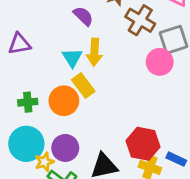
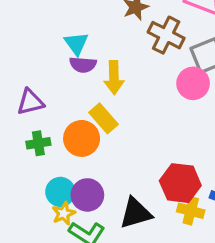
purple semicircle: (83, 16) -> (83, 65), moved, turned 145
purple triangle: (19, 44) -> (30, 102), moved
cyan triangle: (72, 58) -> (76, 43), moved
cyan circle: (26, 144) -> (60, 192), moved, size x0.7

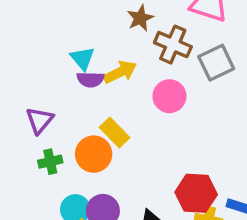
yellow arrow: (114, 77) -> (120, 72), moved, turned -112
pink circle: (193, 83) -> (169, 96), moved
purple triangle: (30, 102) -> (40, 120), turned -32

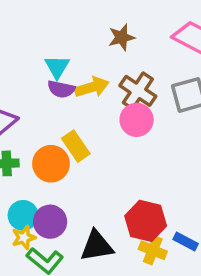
brown cross: (173, 45) -> (138, 91), moved

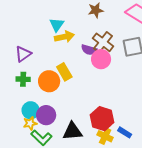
yellow arrow: (92, 87) -> (64, 37), moved
purple semicircle: (61, 89) -> (89, 50), moved

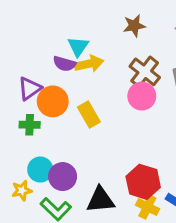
purple semicircle: (89, 50) -> (64, 64), moved
orange circle: (49, 81) -> (53, 101), moved
yellow star: (30, 123) -> (22, 191), moved

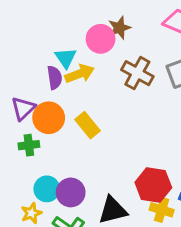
purple semicircle: (64, 64) -> (55, 78), turned -105
pink circle: (142, 96) -> (101, 39), moved

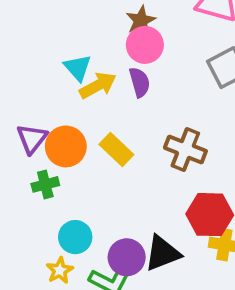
pink circle: (101, 39) -> (145, 45), moved
brown cross: (137, 73) -> (185, 149), moved
purple semicircle: (55, 78) -> (140, 82), moved
purple circle: (71, 192) -> (127, 257), moved

